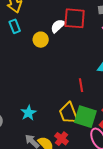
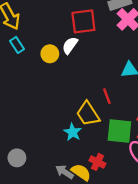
white semicircle: (58, 26) -> (70, 45), moved
cyan star: (28, 113) -> (73, 132), moved
yellow trapezoid: (69, 113) -> (88, 114), moved

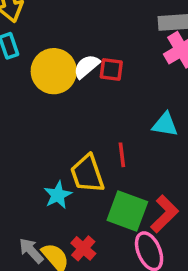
red square: (83, 21) -> (111, 69), moved, size x0.6
yellow circle: (50, 54) -> (54, 71), size x1.6

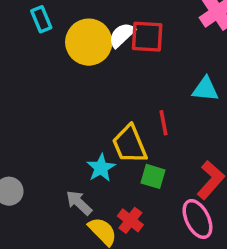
red square: (111, 69) -> (147, 37), size x1.4
green square: (127, 211) -> (153, 176), moved, size x0.6
gray arrow: (31, 251) -> (79, 203), moved

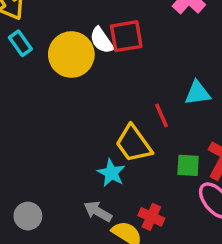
white semicircle: (122, 35) -> (102, 40), turned -68
cyan triangle: (205, 89) -> (198, 93), moved
green square: (153, 176) -> (188, 165), moved

